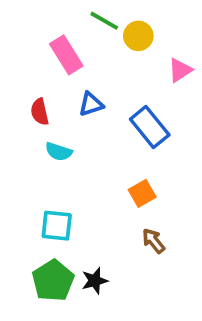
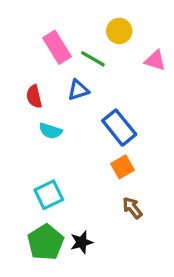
green line: (104, 21) -> (93, 59), moved
pink triangle: (180, 70) -> (155, 60), turned 50
blue rectangle: (150, 127) -> (119, 128), moved
cyan square: (57, 226) -> (49, 195), turned -32

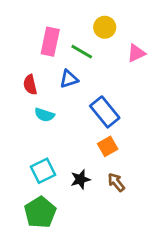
pink rectangle: (57, 47) -> (50, 42), turned 44
pink triangle: (155, 60) -> (136, 53), turned -42
black star: (82, 242) -> (80, 179), moved

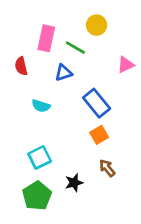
pink triangle: (136, 53) -> (126, 65), moved
red semicircle: (30, 85) -> (21, 66), moved
black star: (80, 179) -> (74, 183), moved

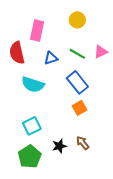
green line: (75, 48) -> (77, 54), moved
red semicircle: (21, 66) -> (17, 53), size x1.5
cyan semicircle: (41, 106) -> (33, 85), size x1.5
brown arrow: (107, 168) -> (83, 143), moved

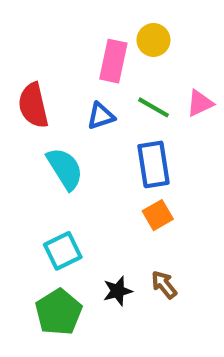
pink rectangle: (37, 31) -> (113, 61), moved
blue rectangle: (77, 82) -> (153, 164), turned 30
cyan semicircle: (33, 85) -> (65, 169), turned -140

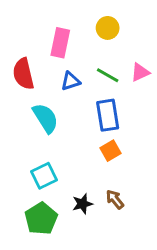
pink rectangle: (113, 61) -> (60, 43), moved

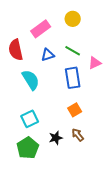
pink rectangle: (60, 43) -> (41, 29), turned 42
pink triangle: (140, 72) -> (95, 63), moved
orange square: (111, 151) -> (75, 110), moved

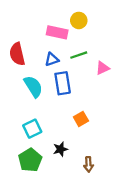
pink rectangle: (41, 29) -> (57, 32), moved, turned 48
green line: (73, 51) -> (79, 55), turned -49
blue rectangle: (73, 78) -> (63, 83), moved
brown arrow: (78, 135) -> (89, 164), moved, turned -144

